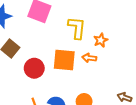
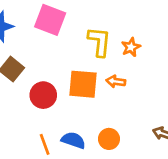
orange star: (101, 40) -> (131, 47), moved

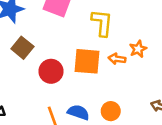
orange star: (131, 47) -> (138, 49), moved

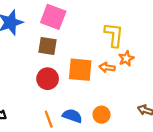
yellow L-shape: (102, 23) -> (114, 35), moved
brown square: (22, 48) -> (48, 46), moved, turned -30

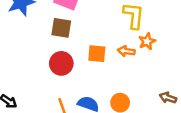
orange square: (80, 70) -> (97, 54), size x0.7

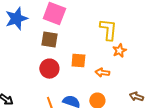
orange arrow: (126, 51) -> (102, 73), moved

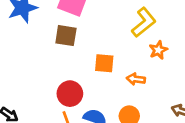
yellow L-shape: (108, 30) -> (144, 22), turned 45
red circle: (49, 69) -> (70, 94), moved

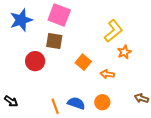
orange square: (104, 63) -> (83, 62), turned 35
red circle: (70, 94) -> (35, 61), moved

